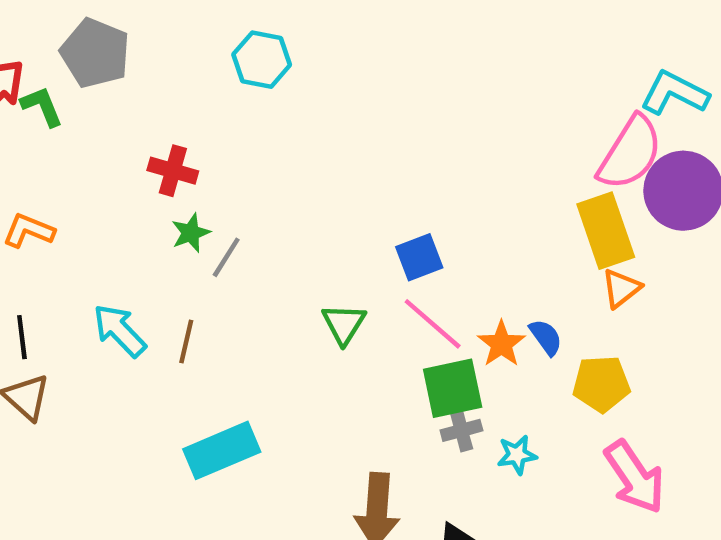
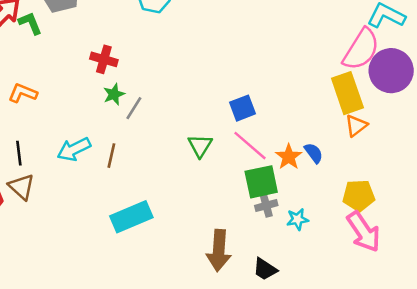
cyan arrow: (120, 331) -> (74, 149), turned -72
yellow pentagon: (601, 384) -> (359, 196), moved

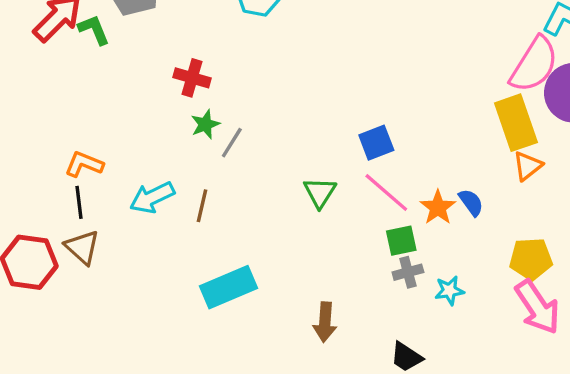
orange L-shape: (23, 93) -> (84, 164), moved
green square: (261, 182) -> (401, 241), size x0.7
brown arrow: (219, 250) -> (325, 322), moved, size x0.7

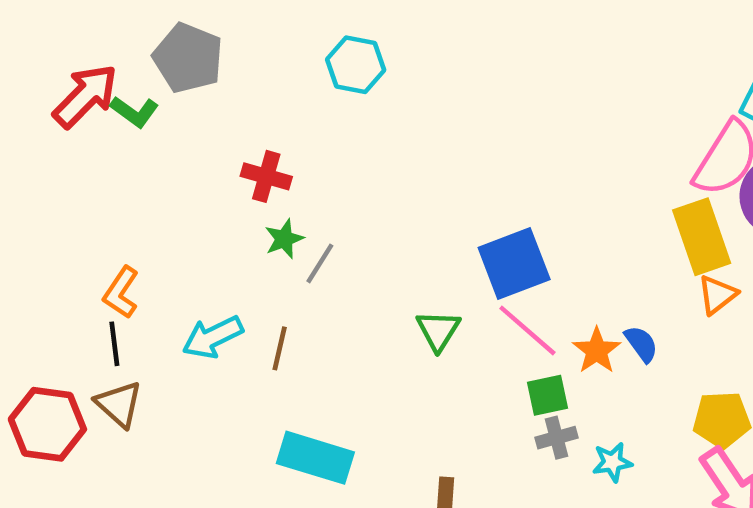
green L-shape: (94, 30) -> (135, 112), turned 148
blue square: (376, 143) -> (514, 263), size x1.5
orange L-shape: (84, 164) -> (121, 292), turned -78
cyan rectangle: (229, 287) -> (315, 458), turned 40

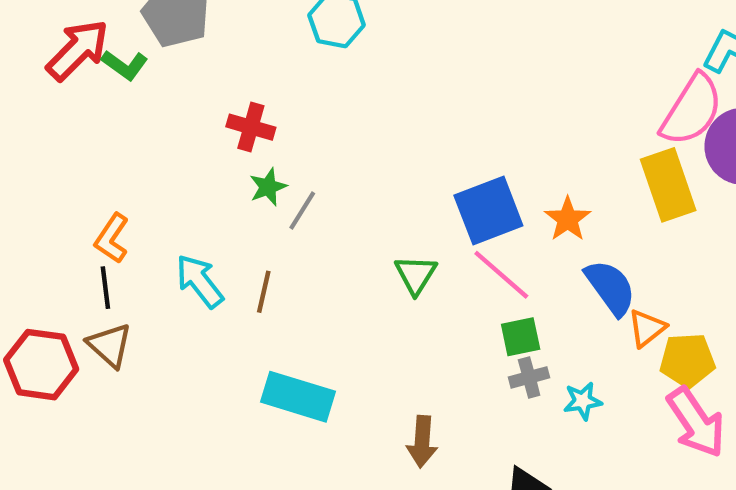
orange triangle: (717, 295) -> (647, 328), moved
cyan arrow: (213, 337) -> (200, 281), turned 78
blue semicircle: (641, 344) -> (610, 288), size x1.6
orange star: (597, 351) -> (568, 219), moved

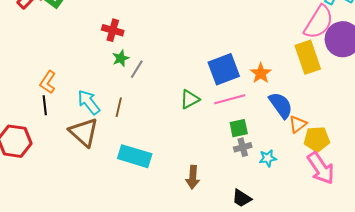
green triangle: (416, 275) -> (190, 99), turned 30
pink line: (501, 275) -> (230, 99), turned -56
brown triangle: (110, 345) -> (84, 132), moved, size x1.4

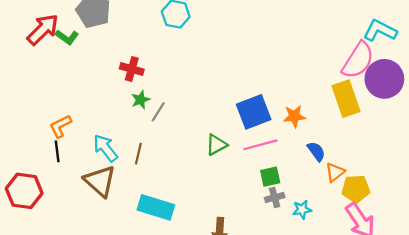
orange star: (261, 73) -> (294, 116), turned 30
orange L-shape: (48, 82) -> (60, 126), turned 30
blue semicircle: (281, 105) -> (316, 151), size x0.7

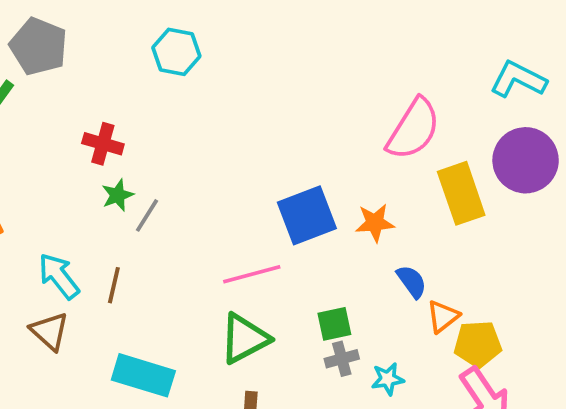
pink semicircle: (358, 60) -> (413, 129), moved
green triangle: (216, 145) -> (244, 339), moved, size x1.4
pink line: (260, 145) -> (252, 274), moved
brown triangle: (100, 181) -> (50, 331), size x0.7

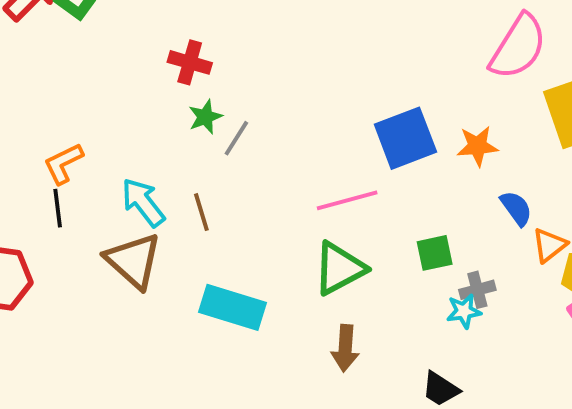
brown line: (114, 285) -> (201, 212), turned -30
brown triangle: (50, 331) -> (133, 261), size x1.4
gray cross: (342, 359) -> (477, 290), moved
cyan star: (388, 379) -> (464, 311), moved

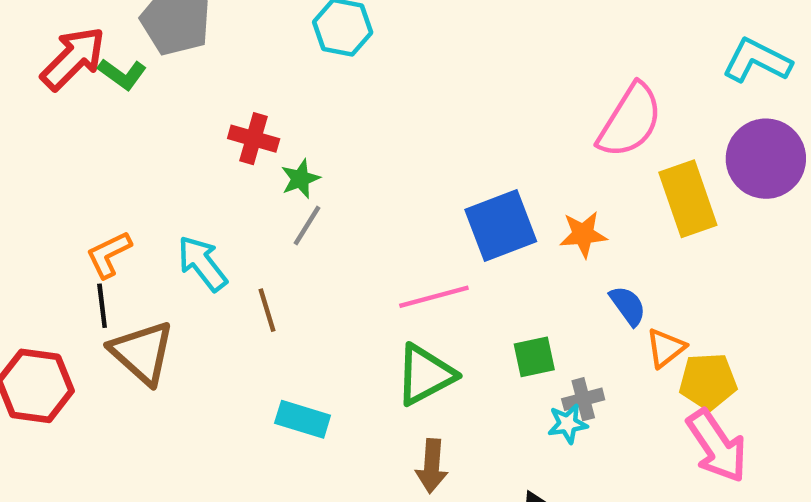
green star: (205, 117) -> (300, 179), moved
cyan arrow: (143, 202) -> (202, 263), moved
brown triangle: (133, 261) -> (142, 352), moved
cyan rectangle: (232, 307) -> (303, 419), size x0.7

